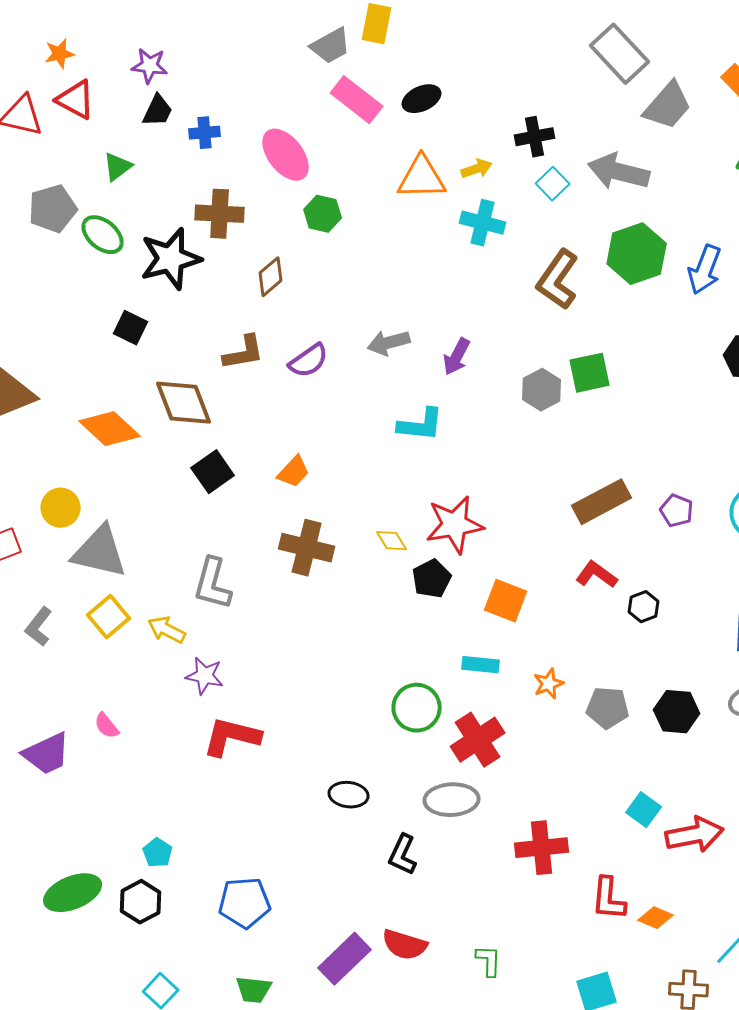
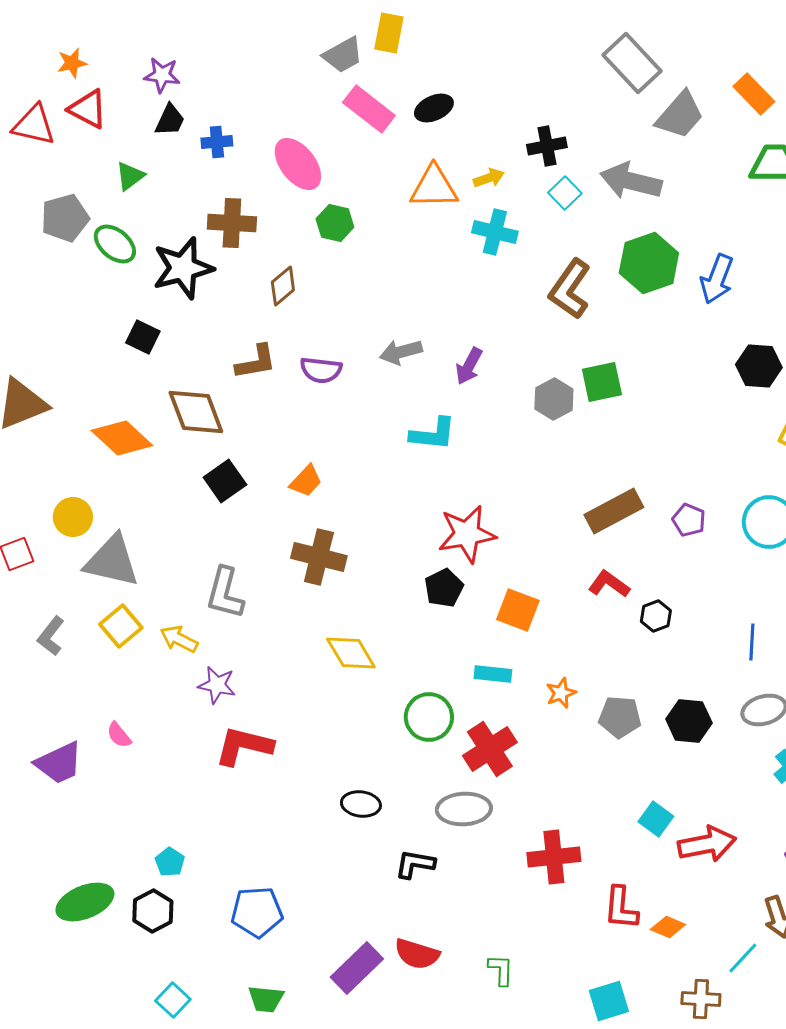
purple semicircle: (309, 361) -> (321, 370), turned 42
yellow diamond: (392, 541) -> (351, 653), moved, size x1.6
black L-shape: (403, 855) -> (415, 864), turned 75

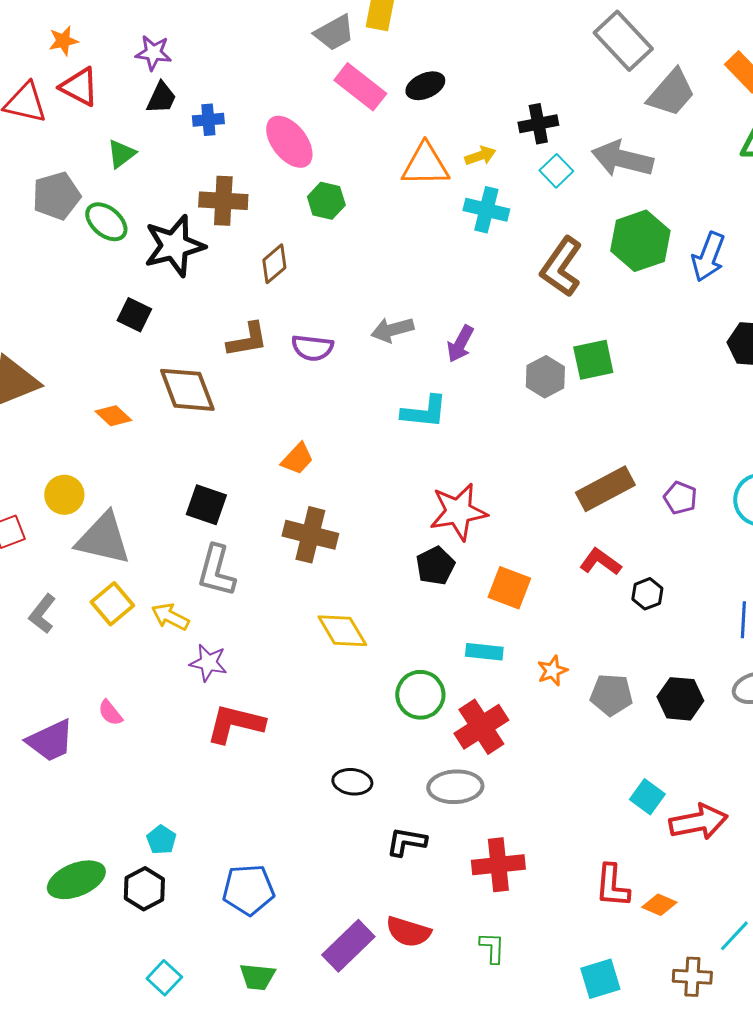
orange diamond: (122, 438) -> (113, 416), size x0.6
black square: (225, 481) -> (206, 505), moved, turned -36
red cross: (554, 857) -> (498, 865), moved

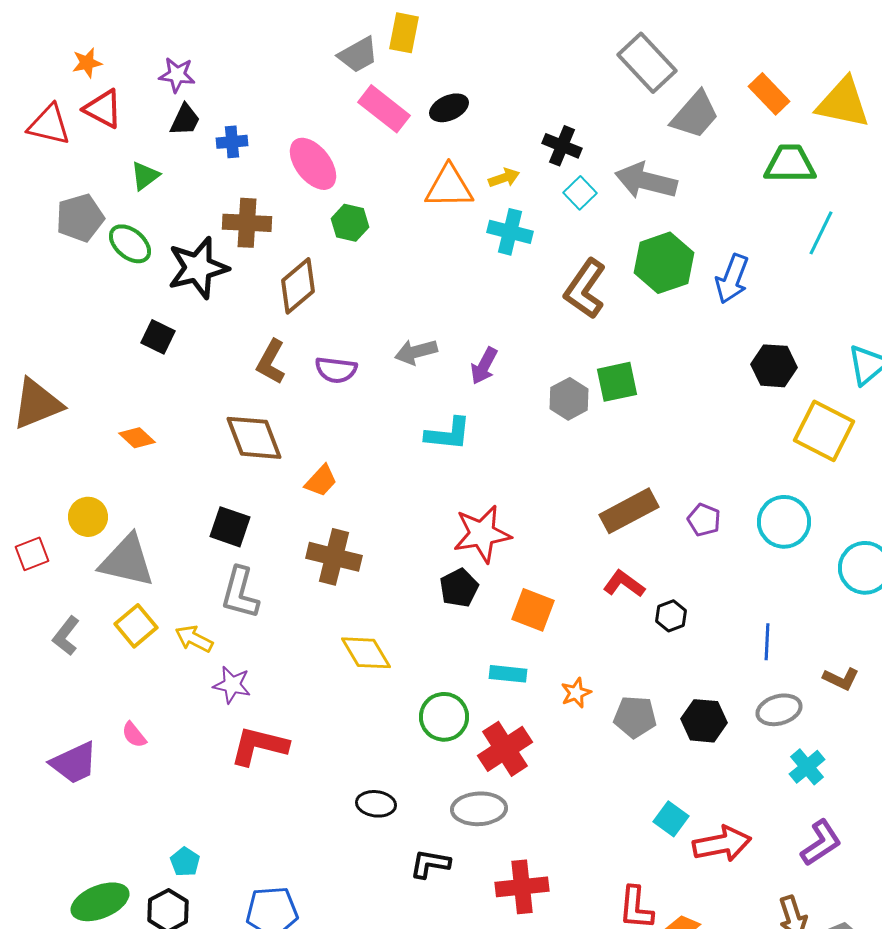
black cross: (538, 124) -> (562, 146), turned 33
brown diamond: (274, 264) -> (298, 286), size x1.4
brown L-shape: (247, 340) -> (271, 362), turned 129
brown diamond: (187, 390) -> (254, 438), moved

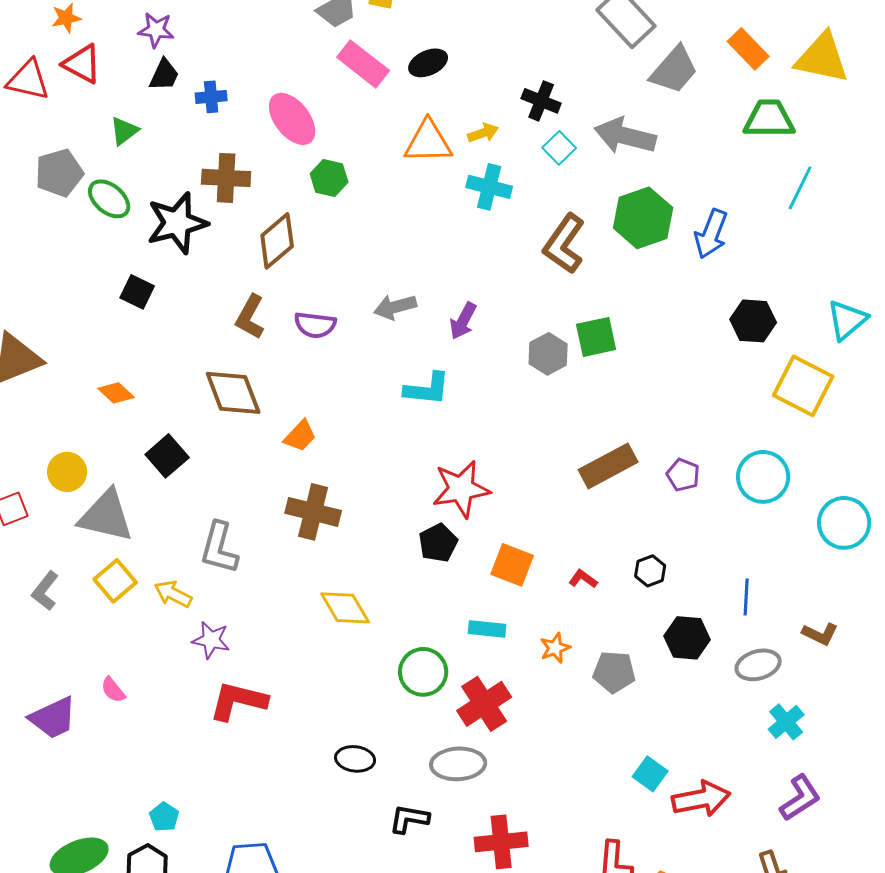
black square: (230, 527) -> (167, 456), moved, turned 30
red L-shape: (624, 584) -> (583, 579), moved, size x0.7
black hexagon: (704, 721) -> (687, 638), moved

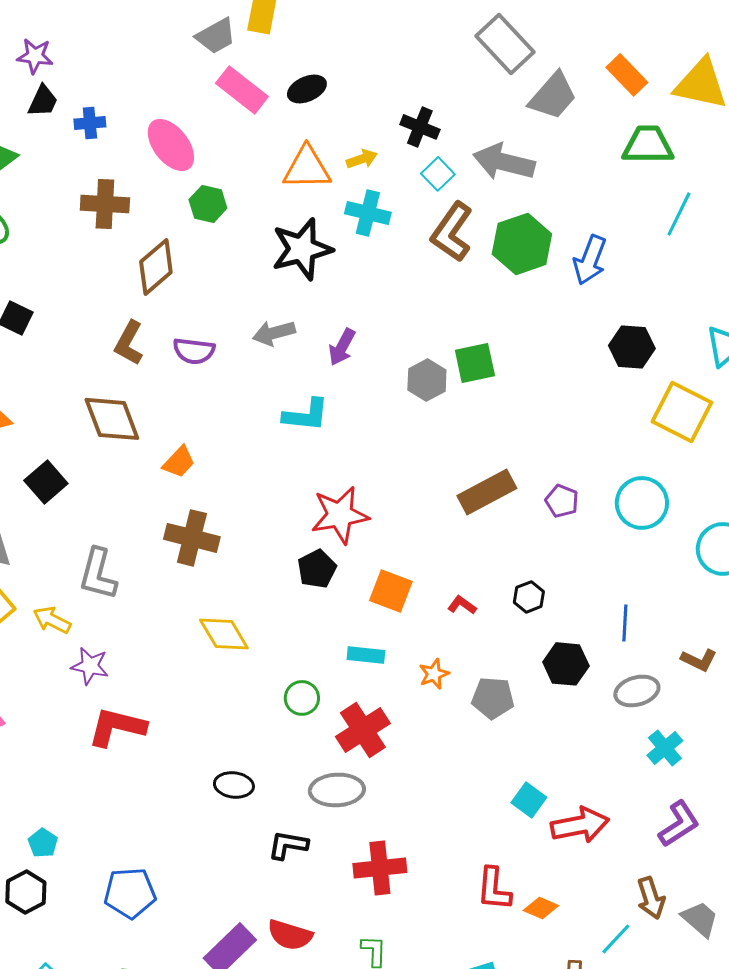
black star: (177, 223) -> (302, 249), moved
brown L-shape: (564, 244) -> (452, 232), moved
green circle: (423, 672) -> (302, 698), size x0.7

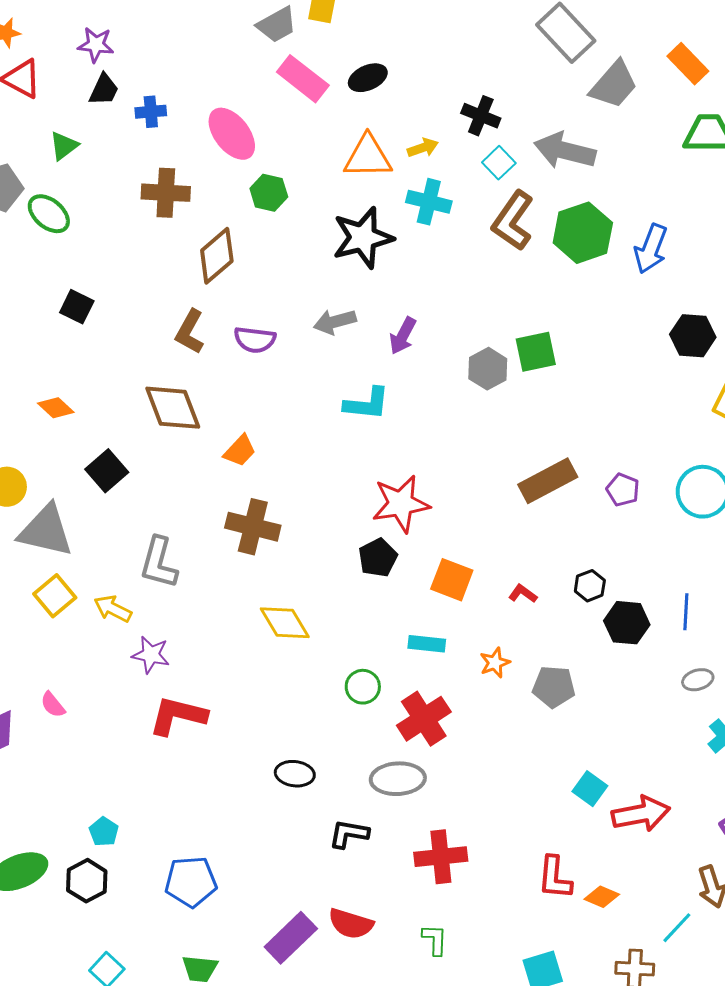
black hexagon: (566, 664) -> (627, 623), moved
gray ellipse: (637, 691) -> (698, 680), size x0.7

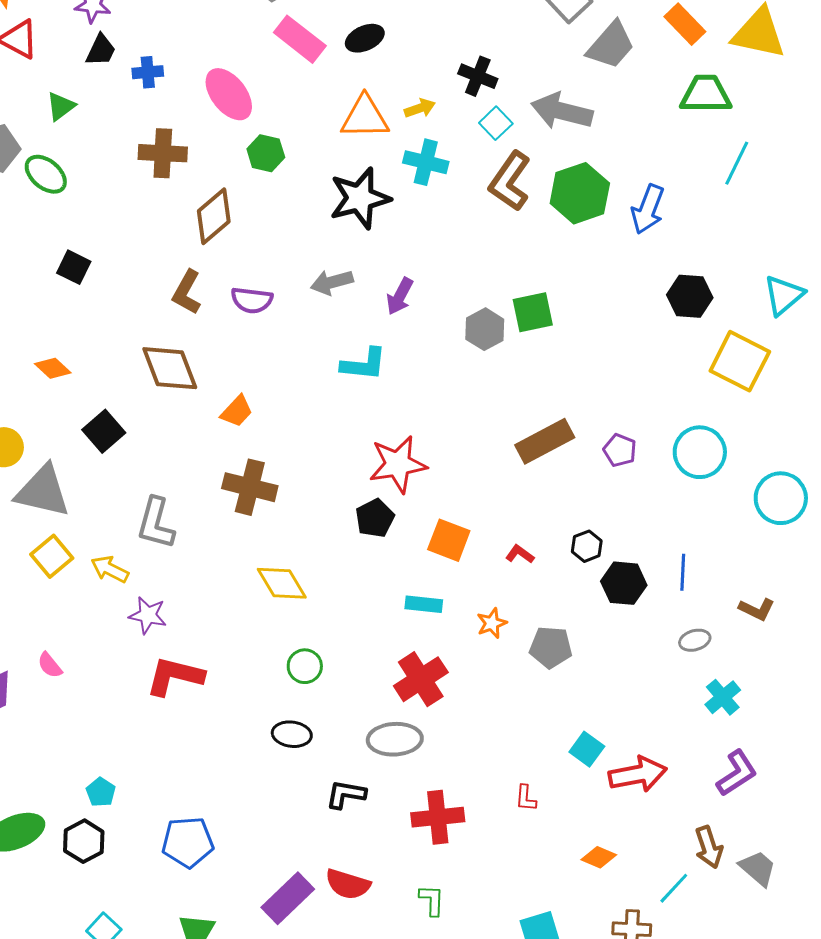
green circle: (363, 687) -> (305, 666), moved
red L-shape: (555, 878) -> (526, 798), moved, size x0.6

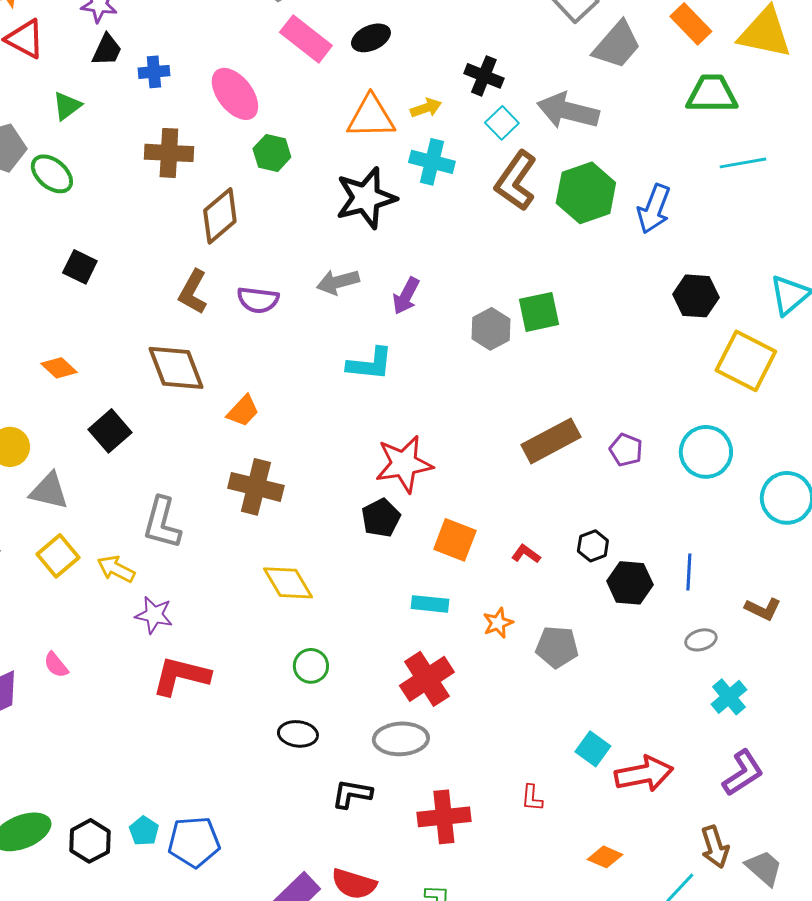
cyan line: (737, 163) -> (743, 163), turned 54
gray triangle: (43, 491) -> (49, 491), size x0.7
cyan pentagon: (101, 792) -> (144, 831), moved

